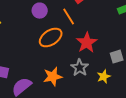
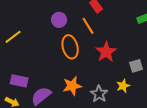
orange ellipse: (51, 38) -> (70, 47), turned -70
gray star: (80, 68) -> (99, 94), moved

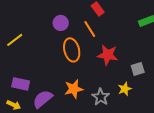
red star: (106, 52) -> (108, 55), turned -30

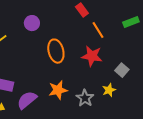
purple circle: (61, 23) -> (32, 23), moved
orange line: (90, 29) -> (98, 30), moved
gray square: (138, 69) -> (122, 70), turned -32

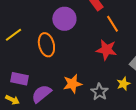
purple circle: (32, 23) -> (64, 19), moved, size x1.5
orange ellipse: (56, 51) -> (46, 45), moved

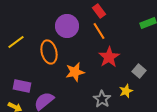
orange line: (112, 24) -> (99, 31), moved
red star: (106, 50) -> (109, 57), turned 30
orange star: (72, 84) -> (75, 72), moved

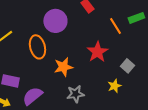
orange line: (99, 31) -> (115, 26), moved
gray star: (102, 99) -> (75, 94), moved, turned 30

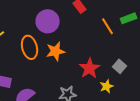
red star: (97, 52) -> (90, 68), moved
orange star: (63, 67) -> (56, 51), moved

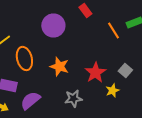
orange ellipse: (30, 47) -> (24, 58), moved
orange star: (56, 51) -> (59, 66), moved, turned 30

